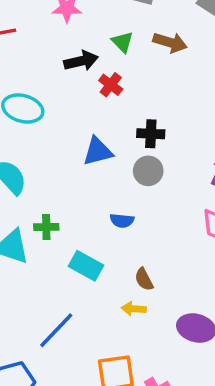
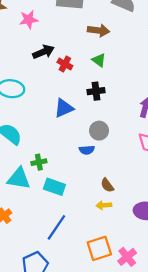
green triangle: (122, 42) -> (99, 60), moved
gray circle: (148, 171) -> (99, 131), moved
cyan rectangle: (86, 266) -> (54, 187), moved

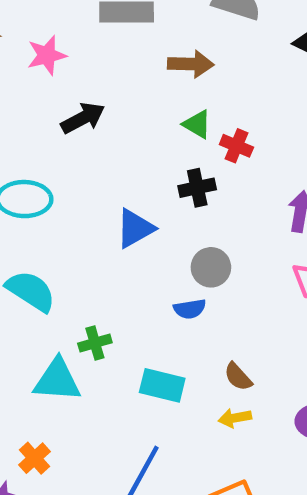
red cross: (65, 64) -> (236, 146), moved
cyan rectangle: (54, 187) -> (162, 385), moved

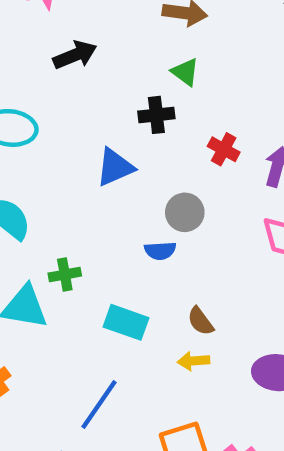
red cross: (236, 146) -> (224, 149), moved
black cross: (197, 188) -> (156, 115), moved

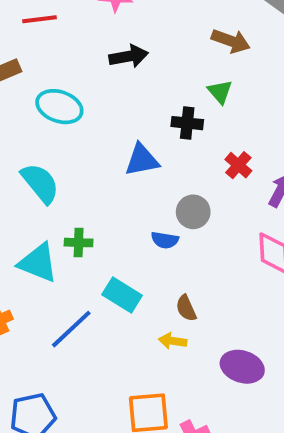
blue line: (99, 405) -> (71, 329), moved

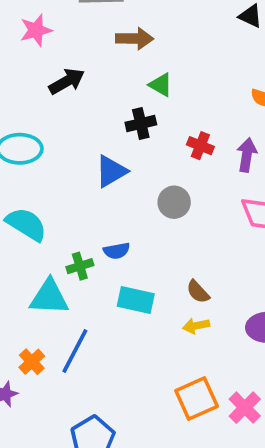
brown arrow: (231, 41) -> (135, 39), moved
blue semicircle: (165, 240) -> (117, 251), moved
blue line: (71, 329) -> (75, 351), moved

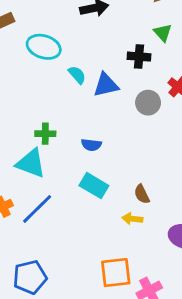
gray circle: (174, 202) -> (148, 103), moved
cyan semicircle: (26, 224) -> (77, 75), moved, size x0.6
green cross: (80, 266) -> (45, 134), moved

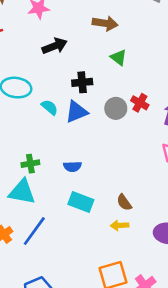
black cross: (139, 57) -> (82, 82), moved
gray circle: (148, 103) -> (116, 108), moved

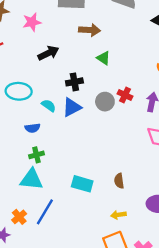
blue semicircle: (72, 167) -> (32, 128), moved
brown semicircle: (124, 202) -> (119, 181), turned 32
yellow arrow: (120, 225) -> (118, 215), moved

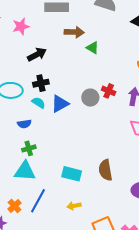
green triangle: (104, 58) -> (93, 48), moved
black cross: (74, 82) -> (41, 83), moved
brown semicircle: (119, 181) -> (105, 170), size x1.5
yellow arrow: (118, 215) -> (74, 206), moved

